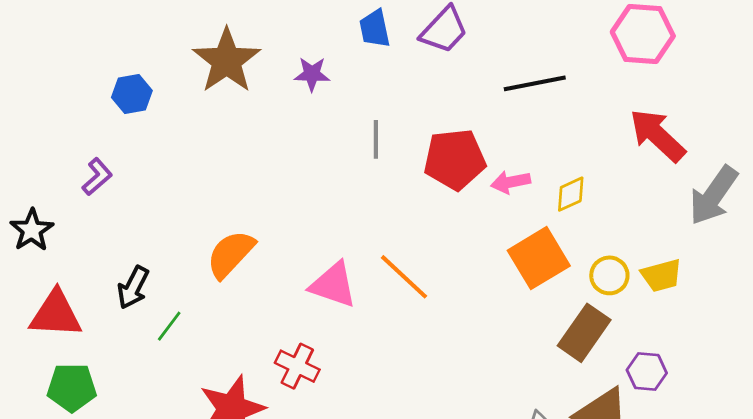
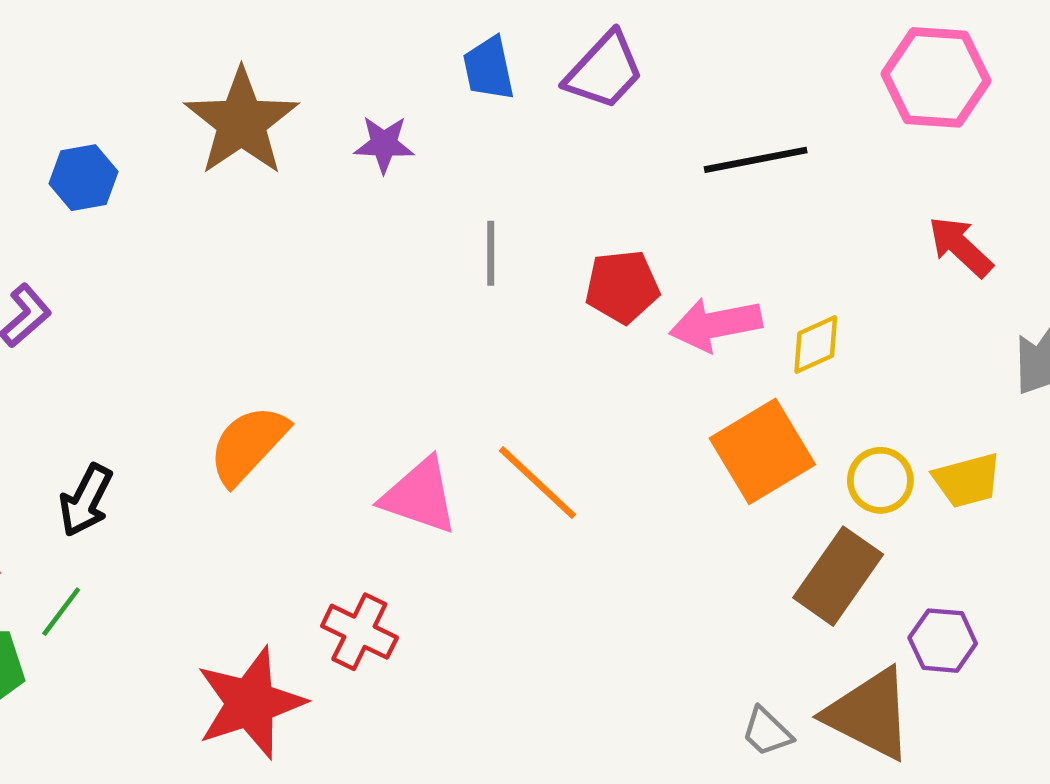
red arrow: (657, 135) -> (960, 247), size x0.7
red pentagon: (455, 159) -> (622, 287), size x0.7
pink arrow: (511, 182) -> (716, 325), size x1.4
green line: (169, 326) -> (61, 612), moved

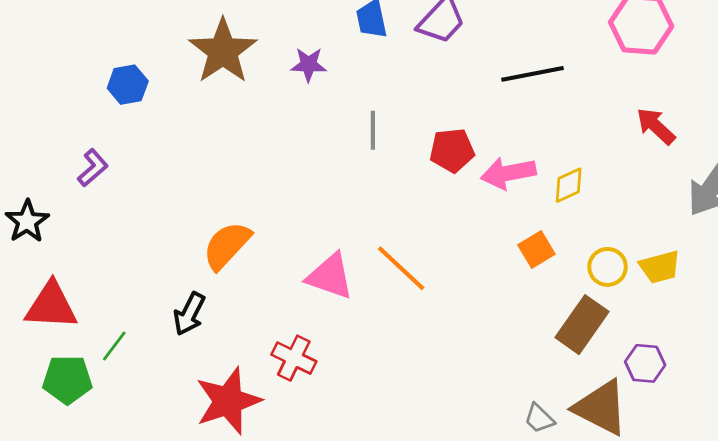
orange square: (762, 451) -> (536, 249), size x0.6
black arrow: (86, 500) -> (189, 314), moved

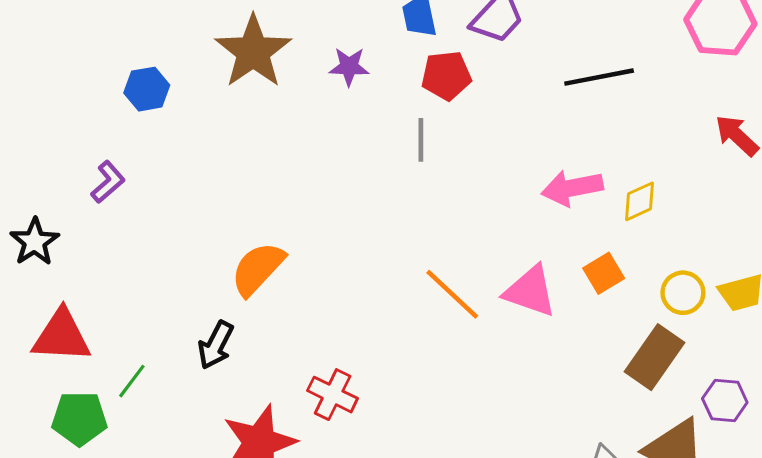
red pentagon: (452, 150) -> (446, 76), moved
pink triangle: (330, 276) -> (530, 291), moved

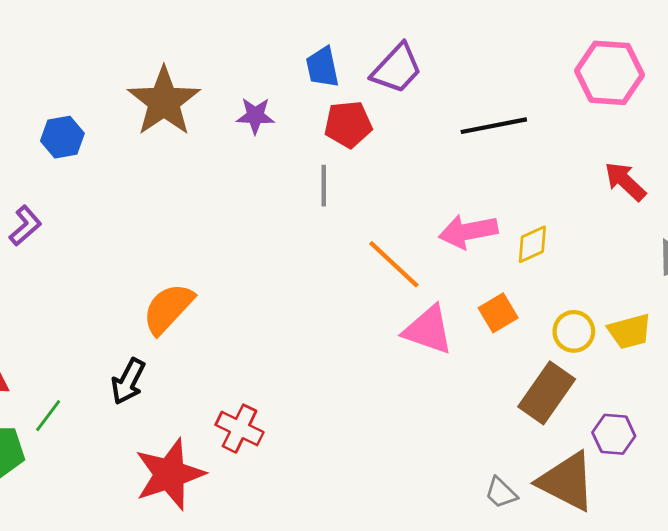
orange line: (452, 294) -> (394, 264), moved

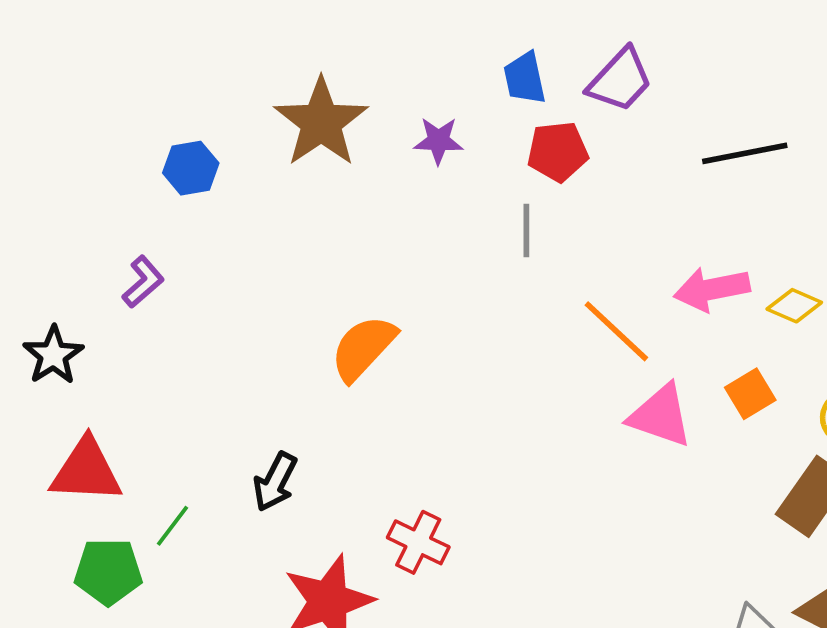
yellow diamond: (532, 244) -> (794, 306), turned 48
orange semicircle: (168, 309) -> (363, 348), moved

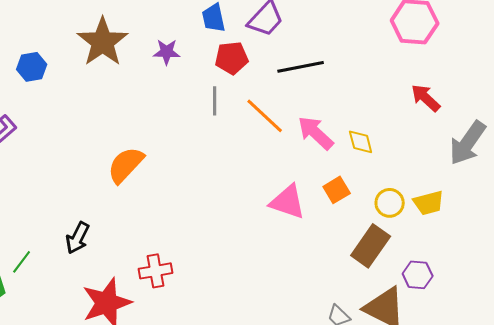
black line: (745, 153) -> (301, 67), moved
pink arrow: (712, 289) -> (316, 133), turned 54
yellow diamond: (794, 306) -> (361, 142), turned 52
orange line: (616, 331) -> (265, 116), moved
red cross: (418, 542) -> (156, 271), turned -36

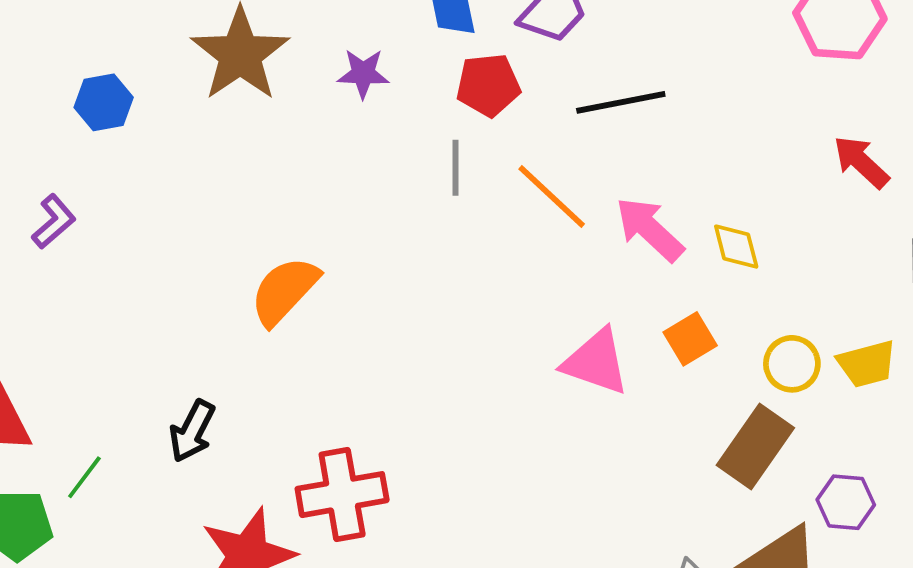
red cross: (156, 271) -> (342, 495), size x1.4

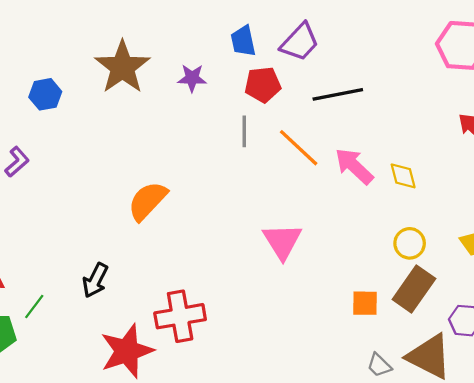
orange square: (690, 339) -> (365, 303), moved, turned 32
pink triangle: (596, 362) -> (282, 241), moved, turned 39
yellow circle: (792, 364) -> (410, 243), moved

